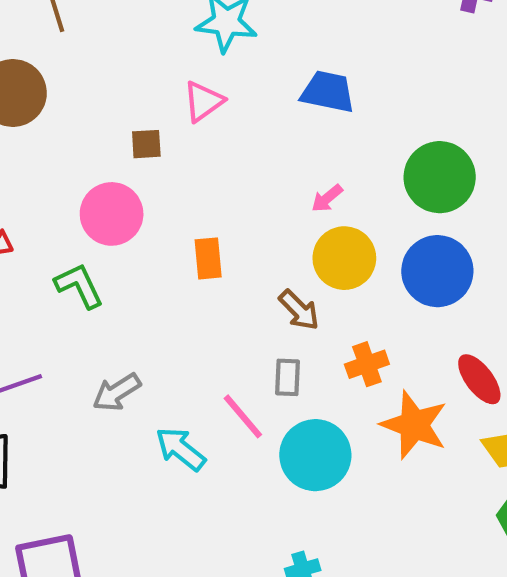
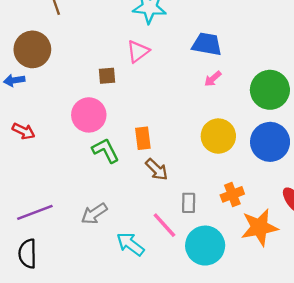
pink arrow: (327, 198) -> (213, 79), moved
green L-shape: (79, 286) -> (106, 150), moved
brown arrow: (299, 310) -> (157, 169), moved
orange star: (414, 425) -> (259, 227), turned -30

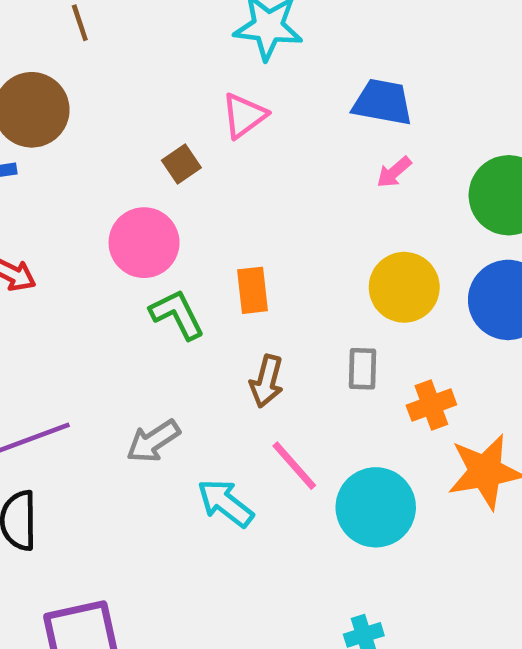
brown square: (107, 76) -> (181, 164), turned -30
brown arrow: (157, 169) -> (267, 381), moved, turned 60
gray rectangle: (189, 203) -> (362, 369), moved

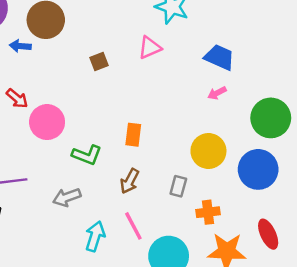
brown square: (181, 164) -> (99, 61), moved
pink circle: (144, 243) -> (47, 122), moved
green L-shape: (177, 314) -> (87, 155), moved, turned 124
cyan arrow: (225, 503) -> (95, 236), turned 56

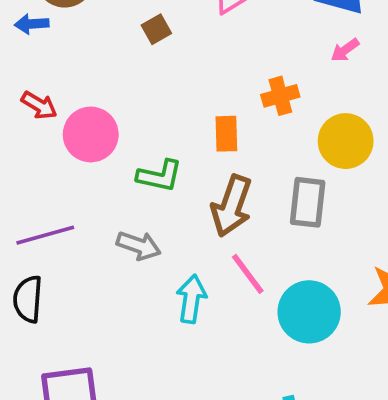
brown arrow: (130, 181) -> (232, 206), size x1.5
gray rectangle: (178, 186) -> (308, 202), size x1.5
gray arrow: (67, 197) -> (139, 246), turned -132
orange cross: (208, 212) -> (280, 96), moved

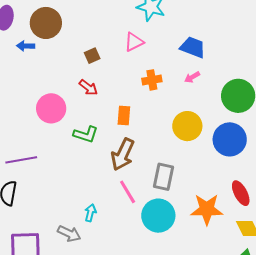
orange cross: (280, 96) -> (152, 80), moved
red arrow: (39, 105) -> (88, 87), moved
gray rectangle: (308, 202) -> (163, 177), moved
gray arrow: (139, 246) -> (69, 234), moved
cyan arrow: (191, 299) -> (90, 213), moved, size x0.7

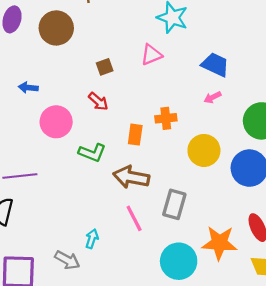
blue arrow: (26, 46) -> (28, 88), moved
orange cross: (152, 80) -> (166, 118), moved
brown arrow: (123, 154) -> (131, 177), turned 72
cyan circle: (158, 216) -> (179, 261), moved

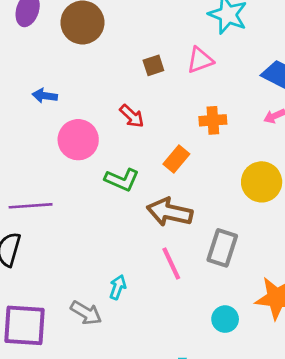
brown square: (105, 67) -> (153, 65), moved
orange cross: (166, 118) -> (213, 120), moved
orange rectangle: (135, 135) -> (176, 159), turned 30
cyan circle: (179, 261) -> (225, 319), size x0.6

